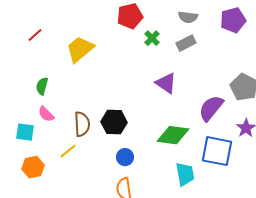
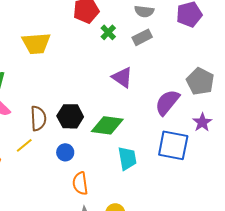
yellow trapezoid: (80, 49) -> (36, 43), turned -144
green diamond: (173, 135) -> (107, 125), moved
blue circle: (125, 157) -> (65, 152), moved
cyan trapezoid: (185, 174) -> (127, 158), moved

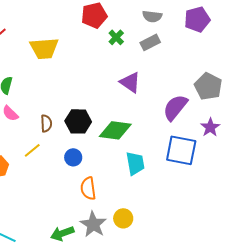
brown semicircle: (38, 118) -> (46, 123), size x0.7

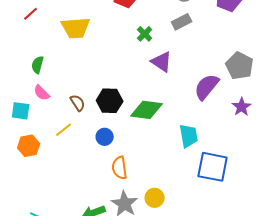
green cross: (116, 37) -> (145, 34), moved
brown semicircle: (46, 123) -> (78, 103), turned -30
blue square: (181, 150) -> (213, 167), moved
cyan trapezoid: (135, 163) -> (189, 136), moved

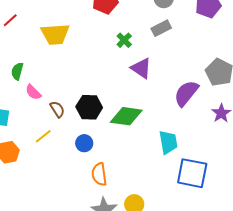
pink semicircle: (42, 93) -> (33, 92), moved

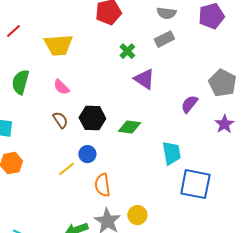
green semicircle: (17, 71) -> (20, 82), size x1.4
pink semicircle: (33, 92) -> (61, 87), moved
purple semicircle: (186, 93) -> (189, 104), size x0.7
green diamond: (126, 116) -> (129, 127), size x0.7
yellow line: (43, 136) -> (66, 169), moved

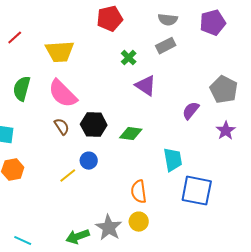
pink semicircle: (61, 87) -> (63, 94), size x1.8
orange semicircle: (102, 185) -> (139, 192), moved

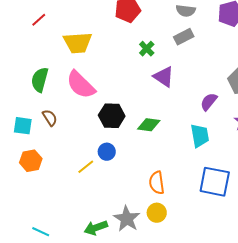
red line: (15, 38) -> (39, 20), moved
brown semicircle: (62, 127) -> (50, 118), moved
cyan trapezoid: (173, 160) -> (200, 136), moved

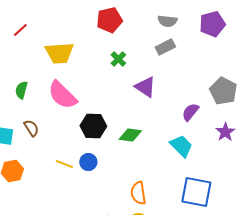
green cross: (147, 49) -> (118, 59), moved
green semicircle: (40, 80) -> (21, 90), size x0.7
cyan trapezoid: (200, 136) -> (181, 146), turned -35
yellow line: (86, 167) -> (64, 164), moved, turned 60

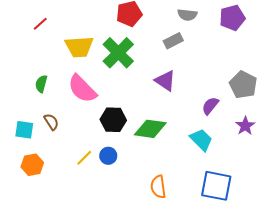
gray rectangle: (165, 47) -> (173, 41), moved
green cross: (118, 59) -> (118, 53), moved, size x2.0
green diamond: (130, 135) -> (150, 129), size x1.4
yellow line: (64, 164) -> (84, 158), turned -66

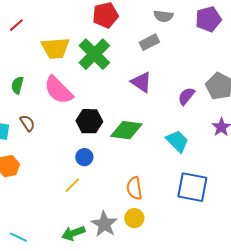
purple semicircle: (210, 106) -> (186, 96), moved
yellow line: (84, 158) -> (72, 185), moved

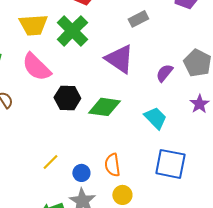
gray rectangle: (149, 42) -> (138, 19), moved
purple triangle: (141, 82) -> (119, 59), size x1.4
blue circle: (84, 157) -> (81, 173), moved
yellow circle: (134, 218) -> (122, 195), moved

